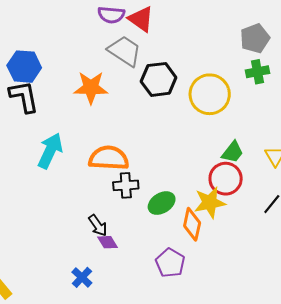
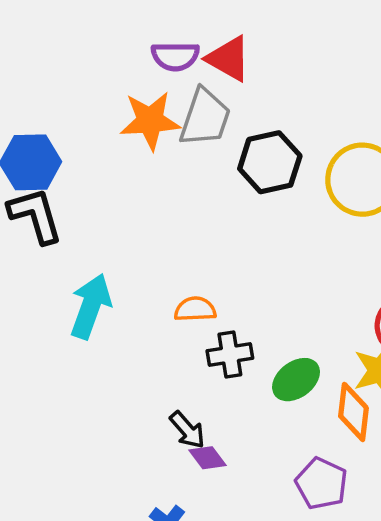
gray trapezoid: (125, 51) -> (205, 118), turned 81
orange star: (91, 88) -> (150, 121), moved
orange semicircle: (109, 158) -> (195, 309), size x0.6

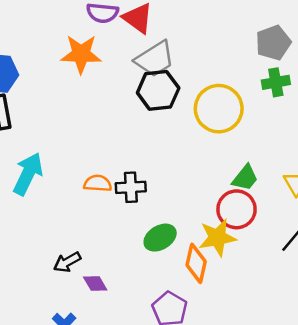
gray trapezoid: (205, 118) -> (155, 59), moved, turned 33
black cross: (230, 354) -> (131, 187), moved
black arrow: (187, 430) -> (67, 262), moved, turned 96

